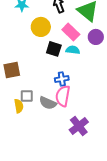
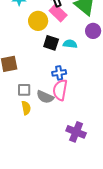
pink rectangle: (71, 32) -> (58, 13), moved
yellow semicircle: (19, 106) -> (26, 108), moved
purple cross: (79, 126) -> (76, 132), moved, turned -30

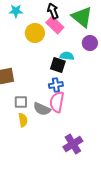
black square: (51, 43) -> (58, 65), moved
purple cross: (76, 132) -> (73, 144), turned 36

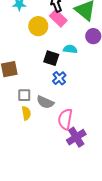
black square: (58, 65) -> (51, 58), moved
blue cross: (56, 85) -> (59, 78), turned -32
pink semicircle: (57, 102) -> (65, 119), moved

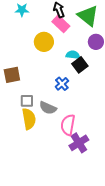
yellow circle: (38, 26) -> (44, 42), moved
black square: (51, 58) -> (80, 65), moved, turned 35
yellow semicircle: (26, 113) -> (29, 119), size x1.5

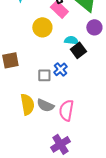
gray square: (27, 101) -> (44, 75), moved
gray semicircle: (48, 108) -> (45, 105), moved
purple cross: (79, 143) -> (60, 144), moved

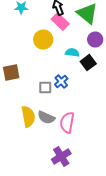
black square: (78, 50) -> (88, 63), moved

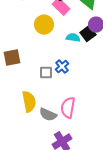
black square: (88, 63) -> (88, 34), moved
gray semicircle: (46, 118) -> (48, 115), moved

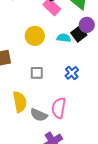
yellow circle: (44, 25) -> (35, 36), moved
blue cross: (62, 67) -> (72, 73), moved

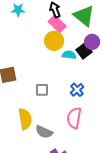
yellow circle: (35, 36) -> (54, 41), moved
pink semicircle: (59, 108) -> (74, 118), moved

